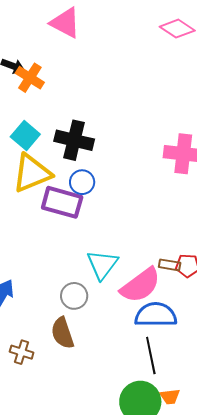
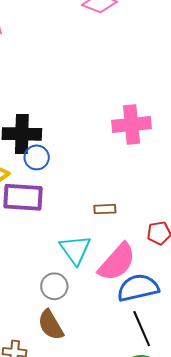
blue circle: (82, 182) -> (37, 157), moved
brown rectangle: (170, 265) -> (105, 209), moved

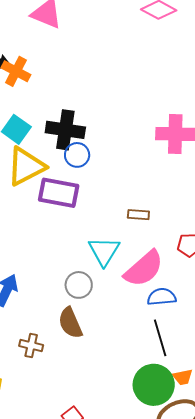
blue semicircle: (138, 288) -> (162, 297), size x0.7

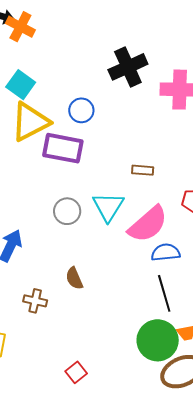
black cross: (65, 130) -> (128, 67), moved, turned -33
gray circle: (79, 285) -> (67, 211), moved
brown semicircle: (70, 323) -> (74, 278), size x0.7

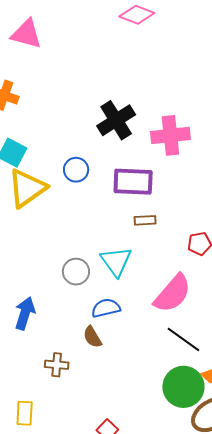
purple rectangle: (63, 148) -> (133, 182), moved
pink semicircle: (148, 224) -> (173, 293), moved
blue semicircle: (166, 252) -> (106, 308), moved
black line: (164, 293) -> (183, 339), turned -30

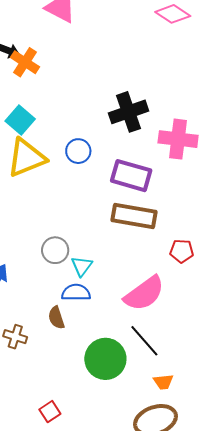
brown rectangle: (145, 220) -> (134, 216), size x2.0
cyan triangle: (116, 261) -> (82, 266), moved, size x0.7
green circle: (183, 387) -> (105, 359), moved

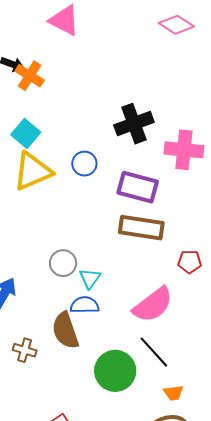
brown semicircle: (56, 318) -> (65, 331), size x1.6

